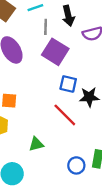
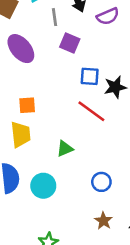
purple square: (55, 52) -> (70, 43), size x0.7
blue circle: (76, 165) -> (101, 182), moved

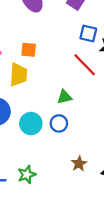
green triangle: (65, 149) -> (65, 97), moved
blue circle: (101, 182) -> (59, 123), moved

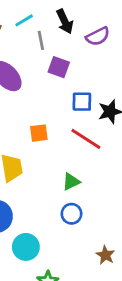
orange square: (29, 50) -> (39, 133), moved
cyan circle: (31, 124) -> (26, 247), moved

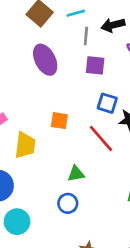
black arrow: (65, 21) -> (113, 25), turned 85
purple square: (59, 67) -> (95, 65), turned -30

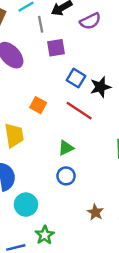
blue square: (107, 103) -> (76, 78), turned 30
orange square: (59, 121) -> (38, 105), turned 35

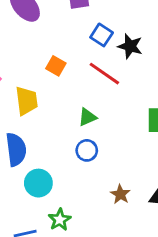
black star: (100, 87) -> (130, 46), turned 30

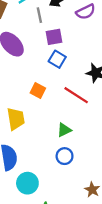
blue square: (102, 35) -> (57, 59), moved

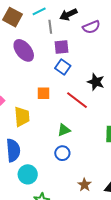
orange square: (38, 90) -> (43, 93), turned -32

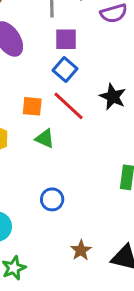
red line: (77, 100) -> (69, 106), moved
green triangle: (64, 130) -> (45, 139), moved, turned 40

